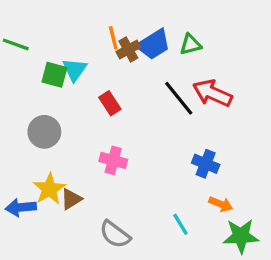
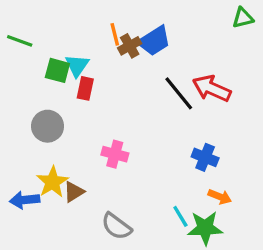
green triangle: (191, 44) -> (243, 18), moved
red rectangle: (110, 103) -> (85, 88), moved, turned 45
green star: (241, 236) -> (205, 228), moved

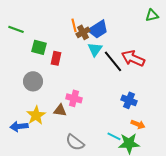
cyan triangle: (77, 65) -> (95, 49), moved
brown triangle: (74, 192) -> (60, 110), moved, turned 40
cyan line: (180, 216) -> (114, 136), turned -32

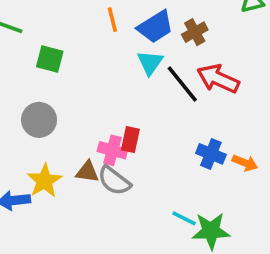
brown cross: (83, 32) -> (195, 32), moved
red rectangle: (56, 58) -> (130, 140), moved
orange arrow: (138, 124) -> (245, 163), moved
gray semicircle: (75, 142) -> (114, 181), moved

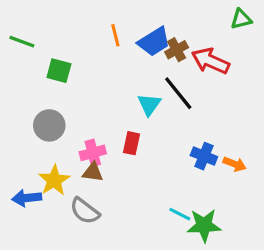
brown cross: (195, 32) -> (177, 50), moved
cyan triangle: (150, 63) -> (149, 104), moved
red arrow: (218, 79) -> (210, 61), moved
pink cross: (112, 150) -> (93, 153), moved, turned -30
gray semicircle: (114, 181) -> (85, 211), moved

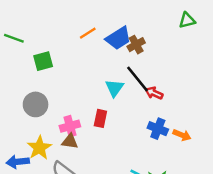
orange line: (115, 35) -> (88, 33), turned 72
red arrow: (210, 61) -> (154, 93), moved, size x0.6
green square: (59, 71) -> (43, 61), turned -30

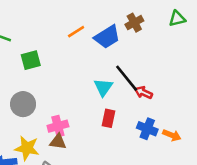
brown cross: (136, 45) -> (134, 23), moved
red rectangle: (100, 118) -> (108, 118), moved
yellow star: (39, 148) -> (27, 148), turned -30

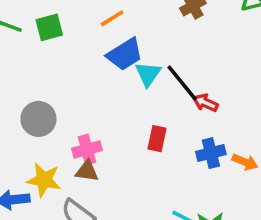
blue trapezoid: (107, 37) -> (125, 54), moved
green square: (31, 60) -> (49, 27), moved
cyan triangle: (103, 87) -> (148, 74), moved
blue cross: (147, 129) -> (211, 153), turned -36

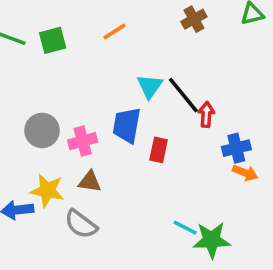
blue trapezoid: (125, 54) -> (127, 125), moved, turned 132
red arrow: (205, 103) -> (206, 115), turned 70
pink cross: (87, 149) -> (83, 141), moved
blue cross: (211, 153) -> (236, 148), moved

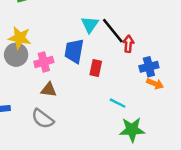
yellow star: (47, 191) -> (20, 38), moved
cyan line: (185, 228) -> (118, 103), moved

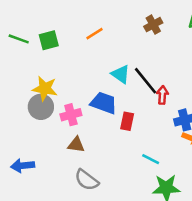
cyan triangle: (90, 24) -> (121, 74), turned -30
blue trapezoid: (74, 51) -> (104, 103), turned 100
gray semicircle: (43, 119) -> (87, 180), moved

